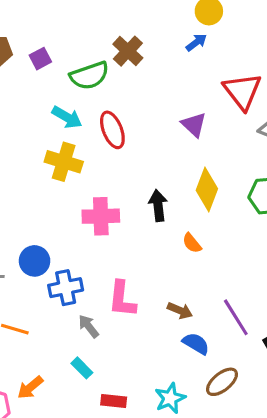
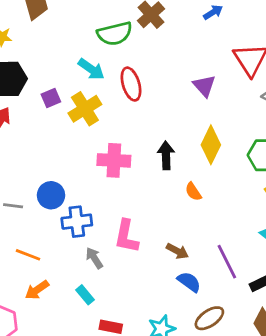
purple square: (40, 59) -> (51, 98), moved
yellow cross: (64, 162) -> (85, 109), turned 36
orange arrow: (30, 387) -> (37, 290), moved

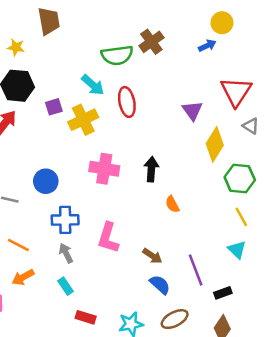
yellow diamond: (211, 145) -> (215, 144), moved
blue circle: (51, 195) -> (46, 181), moved
gray arrow: (94, 258) -> (66, 253), moved

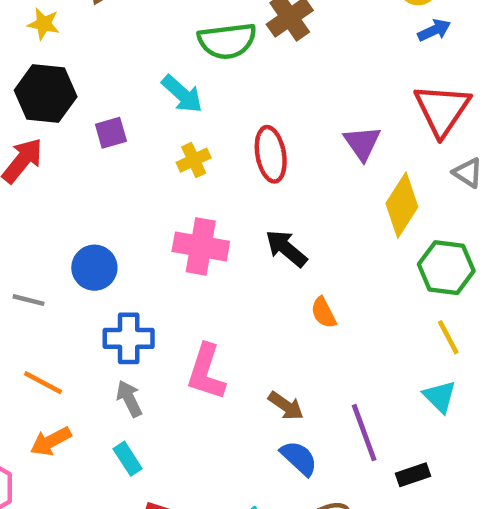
blue arrow: (207, 46) -> (434, 30), moved
red ellipse: (127, 102) -> (271, 154), moved
yellow cross: (83, 120) -> (194, 160), moved, size x0.6
black arrow: (151, 169) -> (286, 248), turned -55

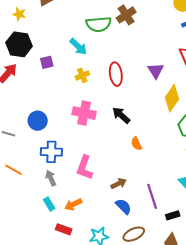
brown arrow: (286, 406) -> (119, 184), turned -63
orange arrow: (51, 441) -> (73, 204), moved

